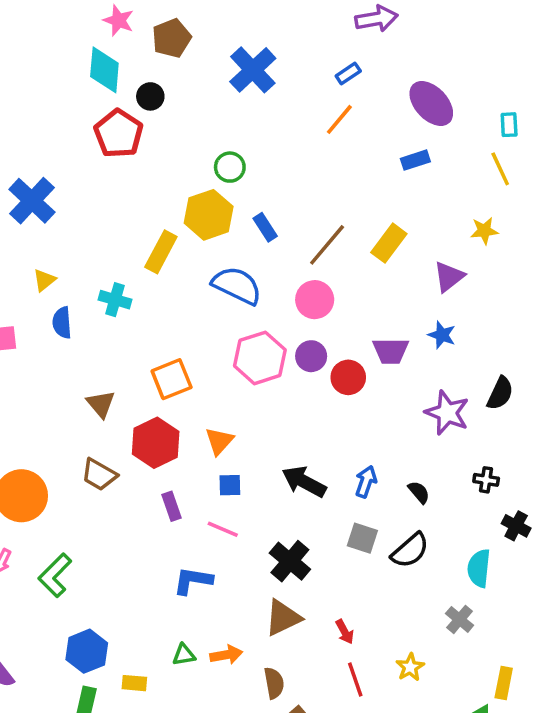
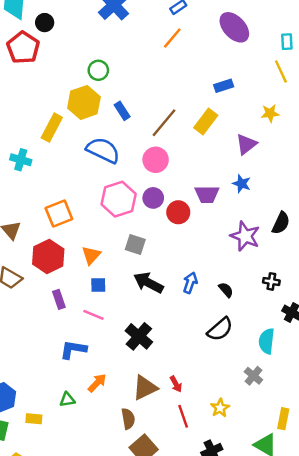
blue rectangle: (415, 160) -> (224, 86), moved
gray square: (362, 538) -> (135, 244), moved
brown triangle: (283, 618) -> (145, 388), moved
orange arrow: (226, 655) -> (97, 383), moved, turned -36

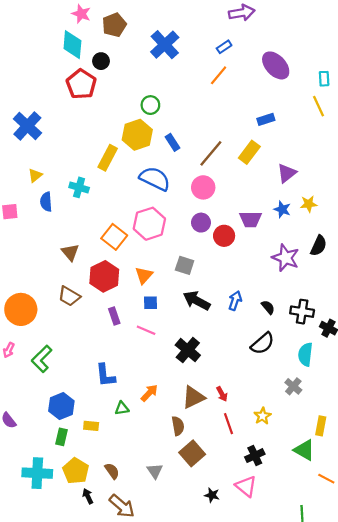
yellow star: (270, 113) -> (309, 204), moved
pink hexagon: (119, 199) -> (149, 224), moved
orange square: (59, 213) -> (114, 237), turned -30
black cross: (271, 281) -> (302, 312), moved, size x1.5
blue L-shape: (73, 350) -> (105, 375), moved, turned -105

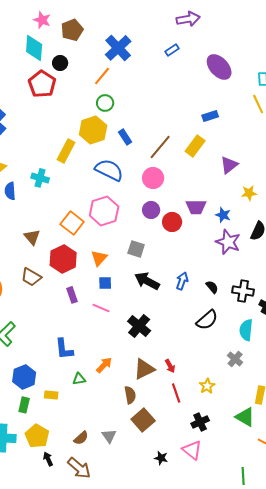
orange line: (219, 75) -> (102, 76), moved
blue star: (282, 209) -> (223, 215), moved
brown semicircle: (112, 471) -> (81, 438), moved, turned 84

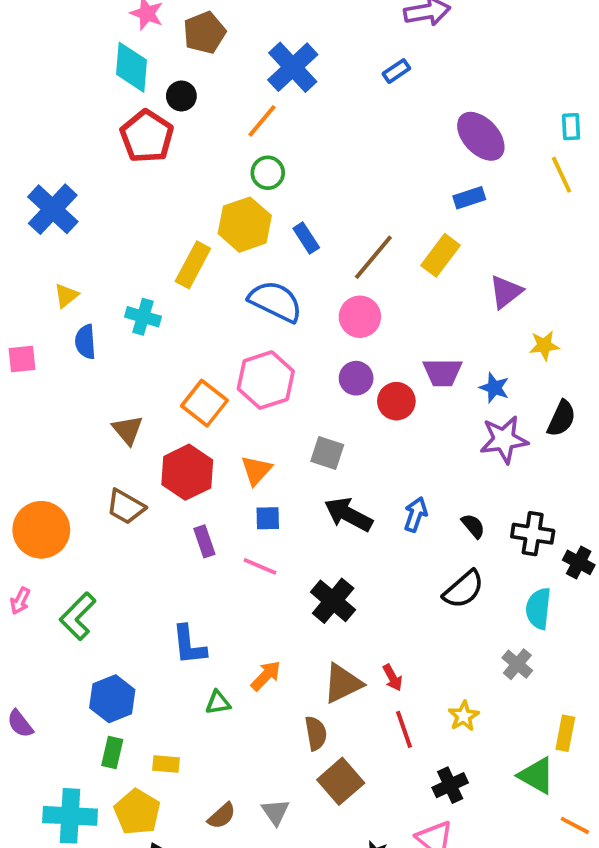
purple ellipse: (219, 67) -> (481, 136), moved
purple star: (228, 242) -> (504, 440), turned -30
yellow rectangle: (51, 395) -> (166, 764), moved

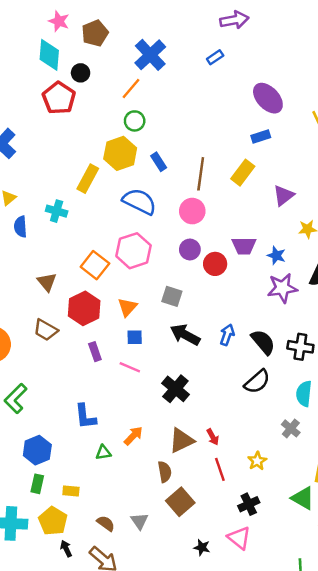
brown line: (373, 257) -> (201, 174), turned -32
black semicircle: (473, 526) -> (263, 342), size x1.6
brown semicircle: (222, 816) -> (106, 523), turned -102

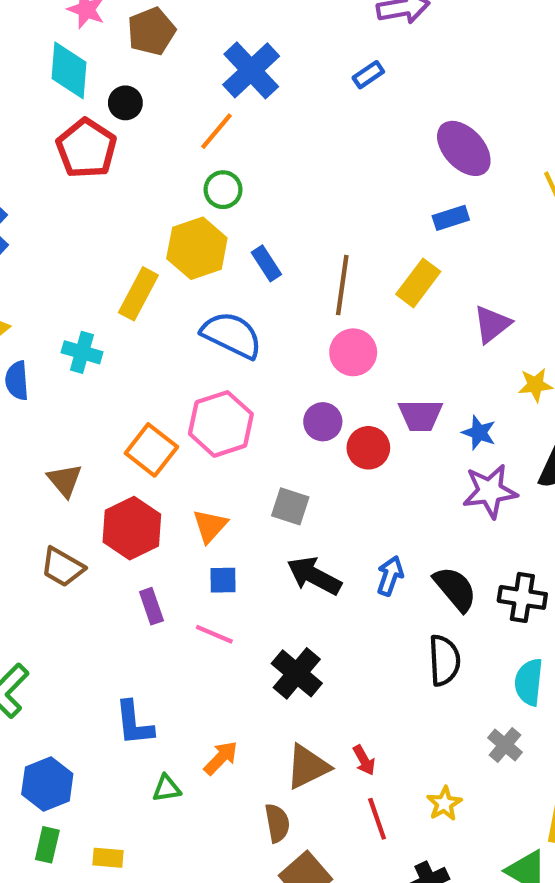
pink circle: (192, 211) -> (353, 352), moved
black semicircle: (257, 382) -> (444, 660), turned -52

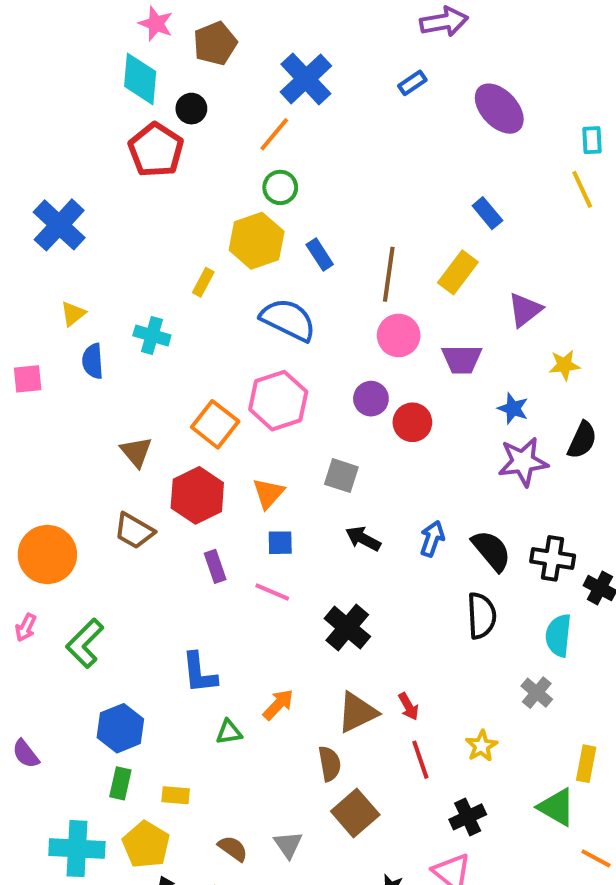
purple ellipse: (464, 148) -> (499, 109), moved
blue rectangle: (451, 218) -> (487, 213), turned 68
yellow rectangle: (138, 294) -> (203, 282), size x0.6
purple trapezoid: (420, 415) -> (462, 359), moved
black arrow: (314, 576) -> (363, 539), size x0.7

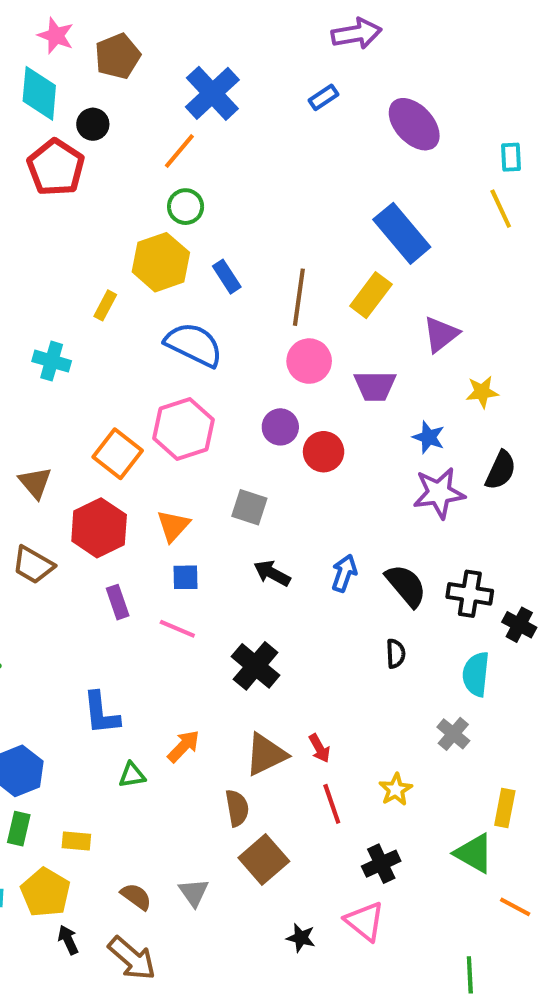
blue rectangle: (487, 213) -> (402, 233), size x1.8
black semicircle: (481, 616) -> (396, 654), size x0.6

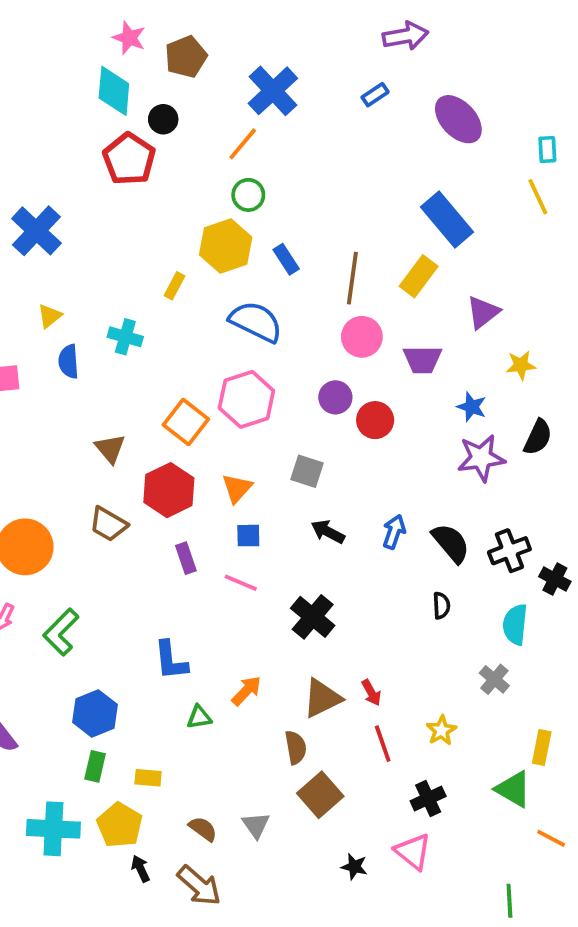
black cross: (470, 594) -> (509, 551), turned -30

